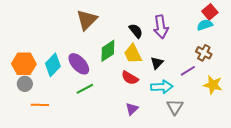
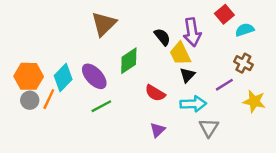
red square: (210, 12) -> (224, 14), moved
yellow trapezoid: (133, 54) -> (180, 54), moved
orange line: (40, 105) -> (49, 99), moved, turned -66

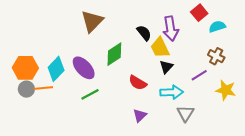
orange line: (49, 99) -> (43, 88), turned 60

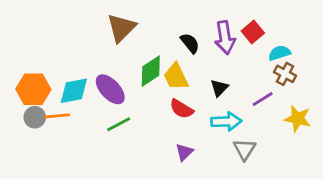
red square: (199, 13) -> (253, 32), moved
cyan semicircle: (217, 27) -> (279, 53), moved
yellow trapezoid: (160, 48) -> (176, 77), moved
cyan diamond: (56, 69) -> (74, 91), turned 35

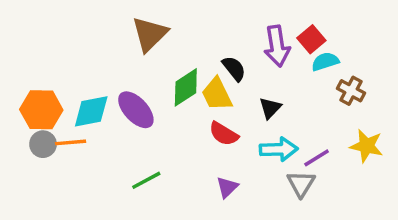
black semicircle: (190, 43) -> (234, 68), moved
cyan semicircle: (279, 53) -> (325, 62), moved
purple line: (263, 99) -> (317, 158), moved
green line: (119, 124) -> (146, 180), moved

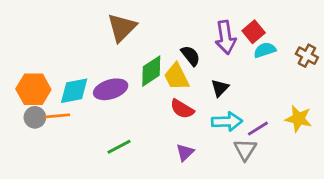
brown cross: (351, 91) -> (307, 56), moved
purple ellipse: (136, 110) -> (111, 89), turned -64

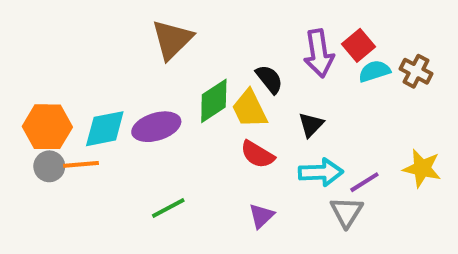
brown cross: (307, 56) -> (416, 71), moved

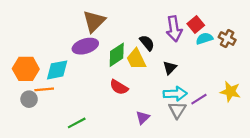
purple ellipse: (156, 127) -> (85, 46), moved
red semicircle: (257, 154) -> (119, 87), moved
gray circle: (49, 166) -> (29, 99), moved
green line: (168, 208) -> (77, 123), moved
gray triangle: (347, 212) -> (177, 110), moved

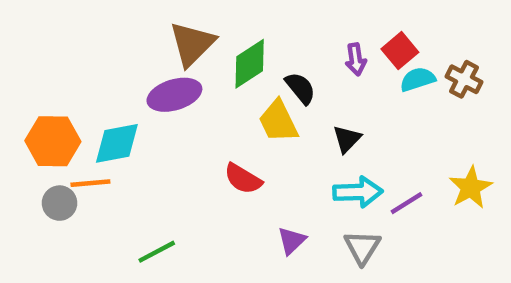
purple arrow: (174, 29) -> (356, 59), size x0.6
green diamond: (117, 55) -> (250, 64), moved
yellow star: (230, 92) -> (471, 188), turned 30
gray triangle: (177, 110) -> (362, 247), moved

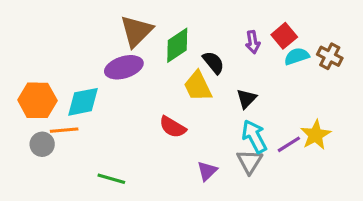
yellow star: (471, 188) -> (316, 135), moved
cyan arrow: (358, 192) -> (254, 136), turned -116
gray triangle: (362, 247) -> (250, 162), moved
green line: (157, 252) -> (111, 179), turned 44

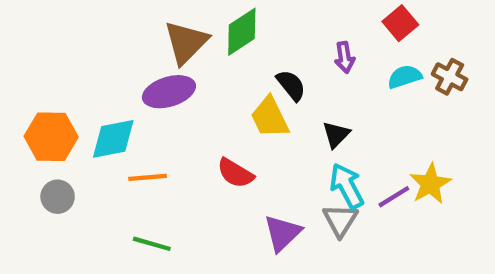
red square: (284, 36) -> (400, 23), moved
green diamond: (177, 45) -> (242, 32), moved
orange line: (64, 130) -> (148, 177), moved
purple triangle: (207, 171) -> (282, 233), size x1.4

